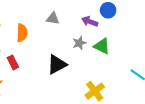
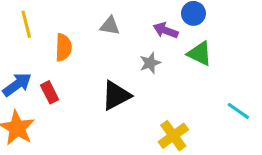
green triangle: (102, 46) -> (200, 54), moved

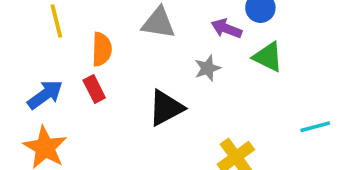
gray triangle: (110, 26) -> (158, 23), size x1.4
red rectangle: (50, 92) -> (94, 89), moved
cyan line: (238, 111) -> (315, 127), turned -50

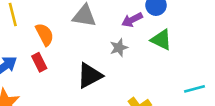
purple arrow: (226, 29) -> (132, 20), turned -48
orange semicircle: (102, 49) -> (45, 34), turned -30

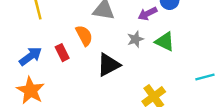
orange semicircle: (45, 34) -> (84, 36), moved
green triangle: (161, 40) -> (165, 42), moved

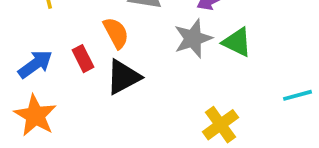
gray star: (135, 39) -> (193, 38), size x1.5
black triangle: (109, 65) -> (123, 77), moved

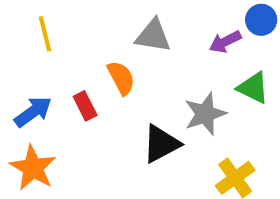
gray star: (193, 38) -> (205, 114), moved
black triangle: (123, 77) -> (161, 144), moved

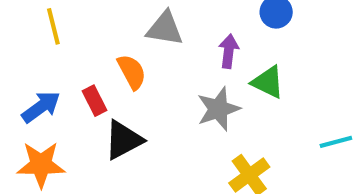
purple arrow: (225, 42) -> (229, 51), moved, turned 124
black triangle: (161, 144) -> (123, 140), moved
orange star: (33, 168) -> (41, 165), turned -30

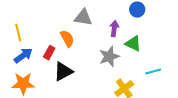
yellow line: (53, 26) -> (18, 33), moved
red rectangle: (95, 101) -> (49, 53), turned 56
cyan line: (336, 142) -> (153, 72), moved

